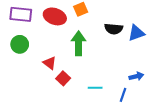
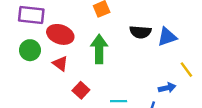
red ellipse: (55, 16) -> (60, 34), moved
red triangle: (50, 63) -> (60, 64), moved

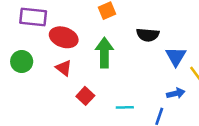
blue triangle: (167, 37) -> (176, 56), moved, turned -40
green circle: (30, 50) -> (22, 62), moved

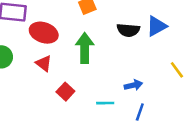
blue triangle: (176, 56) -> (156, 26), moved, turned 30
blue arrow: (176, 93) -> (133, 85), moved

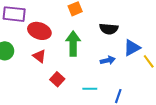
blue triangle: (156, 26) -> (132, 48), moved
blue arrow: (133, 85) -> (108, 60), moved

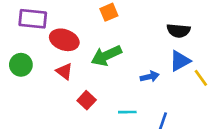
black semicircle: (109, 29) -> (179, 31), moved
green arrow: (73, 44) -> (106, 56), turned -115

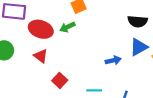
green arrow: (106, 56) -> (67, 27), moved, size x0.6

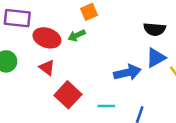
blue arrow: (113, 60) -> (127, 73), size x1.5
red square: (60, 80) -> (68, 95), size x1.5

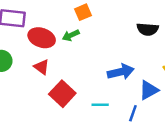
blue triangle: (156, 58) -> (149, 90), moved

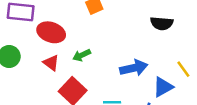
green arrow: (71, 35) -> (82, 55), moved

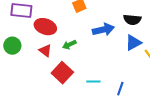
blue arrow: (134, 68) -> (103, 30), moved
blue triangle: (163, 87) -> (133, 43), moved

